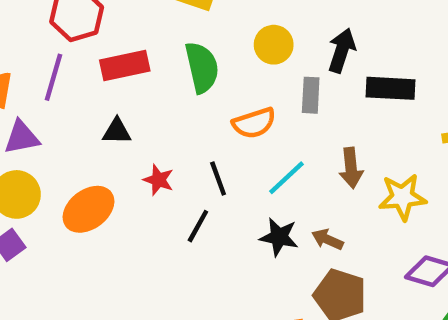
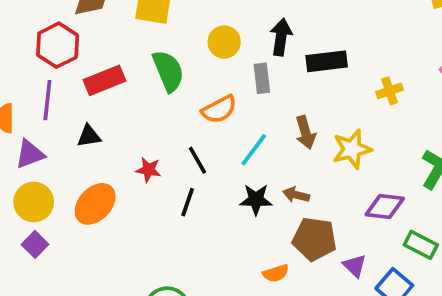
black triangle: (117, 131) -> (89, 136), moved

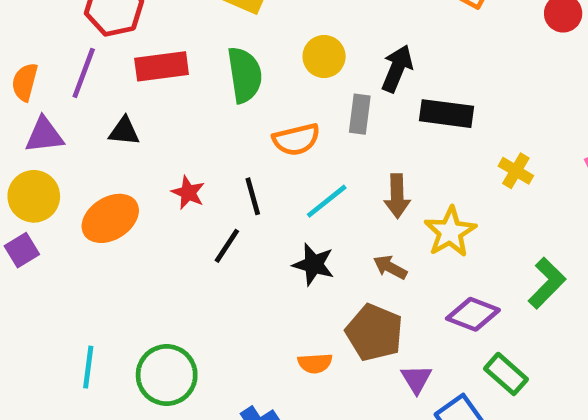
yellow cross: (390, 91) -> (516, 171), turned 35
yellow star: (352, 149) -> (450, 232), turned -30
brown arrow: (296, 195) -> (390, 267), moved

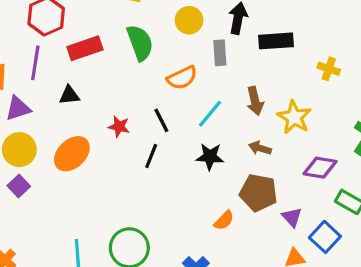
orange semicircle: (315, 363) -> (224, 220), turned -30

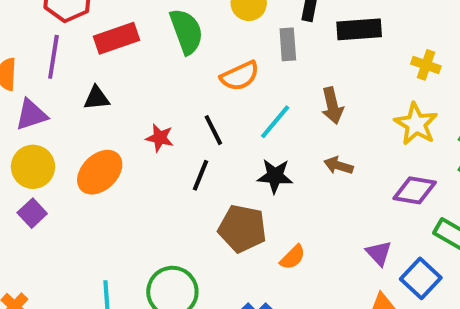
yellow star: (294, 117) -> (416, 124), moved
brown pentagon: (258, 193) -> (242, 229), moved

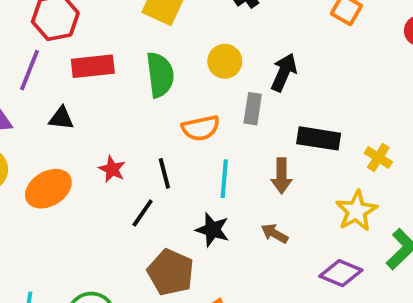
black rectangle: (359, 29) -> (319, 138), moved
cyan line: (275, 122) -> (224, 179), turned -48

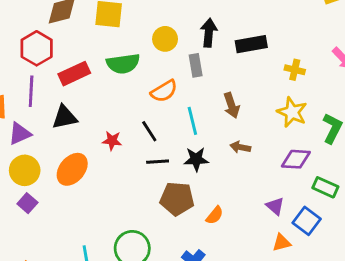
green semicircle: (160, 75) -> (123, 64), turned 108
black triangle: (61, 118) -> (65, 117), size x1.4
black rectangle: (319, 138) -> (251, 44), moved
black line: (143, 213) -> (158, 162), moved, turned 70

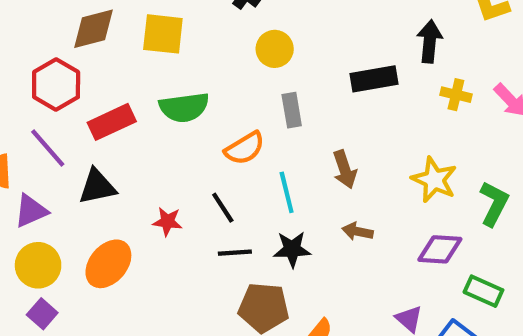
black arrow: (209, 33) -> (430, 41), moved
yellow circle: (165, 39) -> (275, 49), moved
yellow cross: (295, 70) -> (456, 95), moved
purple line: (31, 91) -> (48, 148), turned -44

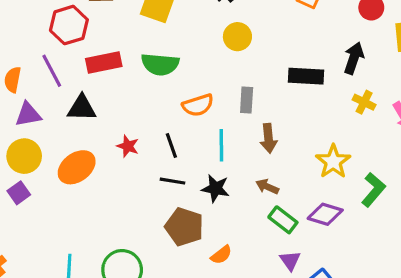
gray rectangle: (292, 110) -> (247, 100), moved
green rectangle: (483, 291) -> (283, 220), moved

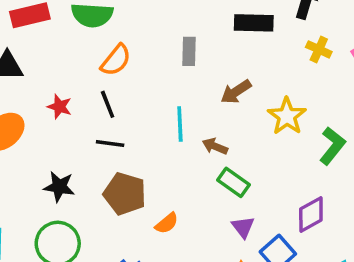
orange semicircle: (198, 105) -> (116, 60), moved, turned -32
brown arrow: (268, 138) -> (236, 92), moved, turned 64
cyan line: (221, 145) -> (180, 124), moved
black star: (216, 188) -> (59, 187), moved
purple diamond: (325, 214) -> (311, 215), moved, turned -44

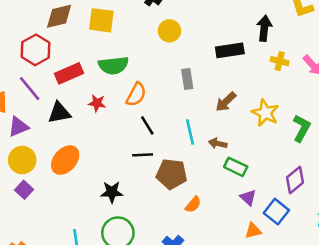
black line: (108, 104) -> (147, 125), moved
red star: (60, 107) -> (97, 103), moved
brown pentagon: (125, 194) -> (172, 174), moved

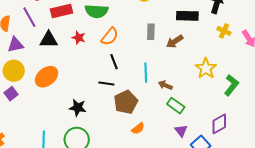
brown arrow: (226, 102) -> (175, 41), moved
brown pentagon: (172, 174) -> (126, 102), turned 30

